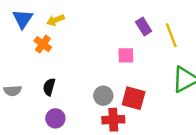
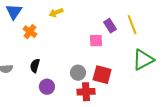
yellow arrow: (55, 20) -> (56, 13), moved
purple rectangle: (144, 26) -> (110, 26), moved
purple circle: (55, 118) -> (47, 87), moved

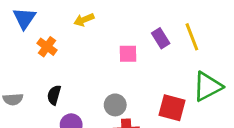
pink square: (96, 41) -> (128, 54), moved
red square: (102, 75) -> (172, 108), moved

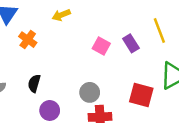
purple rectangle: (161, 38) -> (131, 43), moved
pink square: (128, 54) -> (101, 46), turned 30

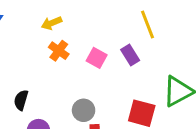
yellow line: (159, 30) -> (148, 24), moved
orange cross: (28, 40) -> (59, 51), moved

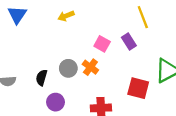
orange cross: (59, 51) -> (90, 67), moved
gray circle: (84, 110) -> (68, 68), moved

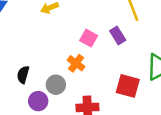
gray circle: (68, 68) -> (56, 85), moved

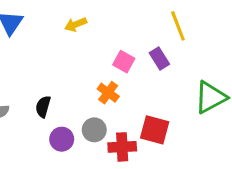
gray circle: (56, 85) -> (94, 130), moved
red square: (128, 86) -> (155, 130), moved

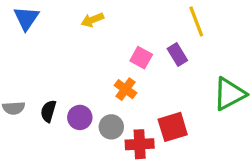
black semicircle: (43, 107) -> (48, 111), moved
red square: (155, 130) -> (173, 127), turned -32
purple circle: (62, 139) -> (80, 117), moved

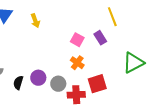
yellow arrow: (92, 20) -> (35, 21), moved, turned -88
orange cross: (125, 89) -> (77, 63), moved
black semicircle: (48, 111) -> (18, 83), moved

